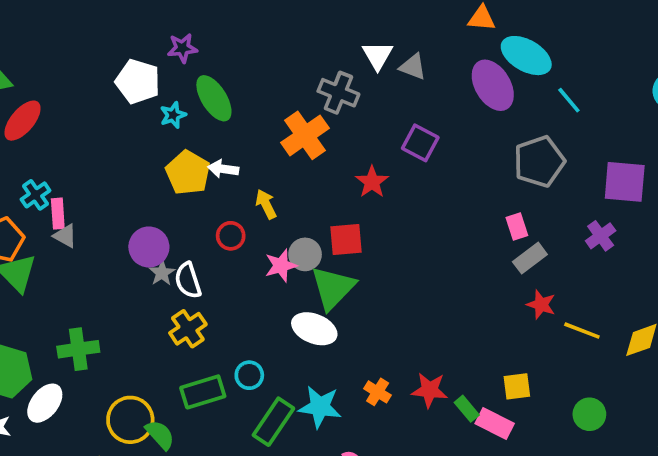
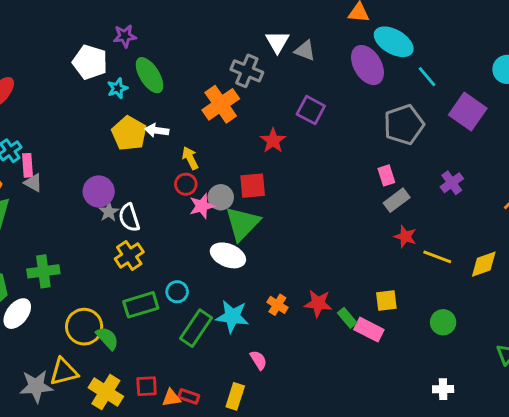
purple square: (625, 182) -> (468, 112), moved, turned 30
red circle: (231, 236) -> (186, 184), moved

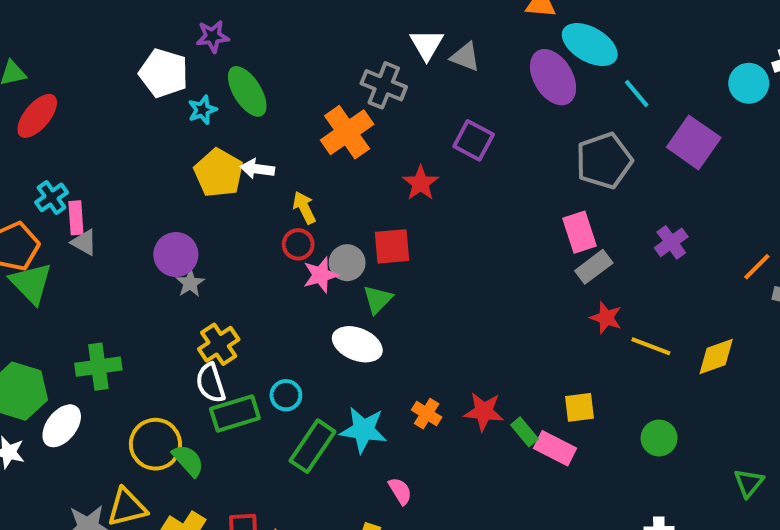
pink rectangle: (386, 175) -> (580, 232), size x1.4
white semicircle: (129, 218) -> (211, 383), moved
green triangle: (243, 223) -> (378, 299), size x0.6

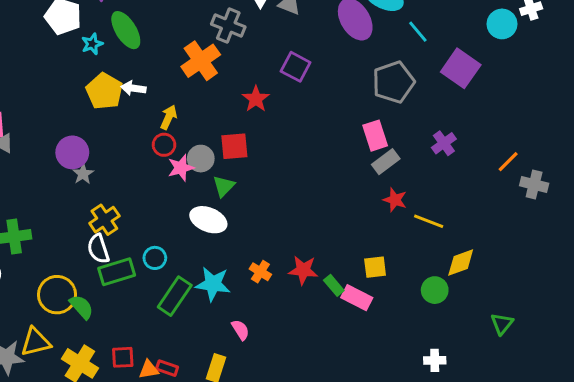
yellow arrow: (304, 208) -> (169, 117), turned 50
yellow diamond: (716, 356) -> (461, 263), moved

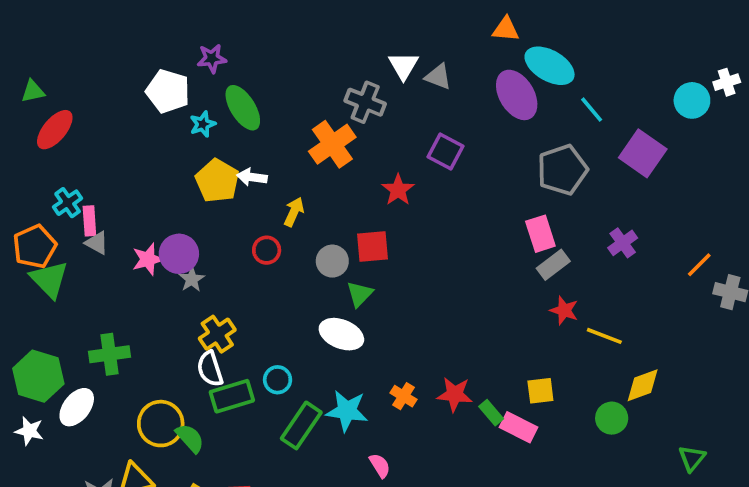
red circle: (164, 145) -> (267, 250), moved
pink star: (181, 168) -> (148, 259), moved

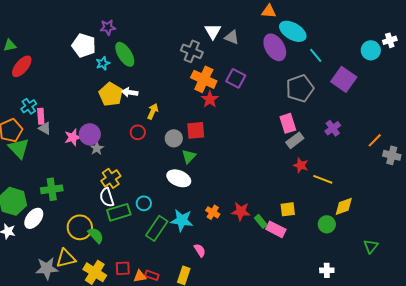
orange cross: (332, 144) -> (204, 79), moved, turned -30

